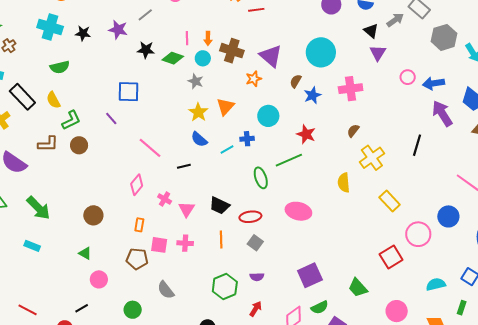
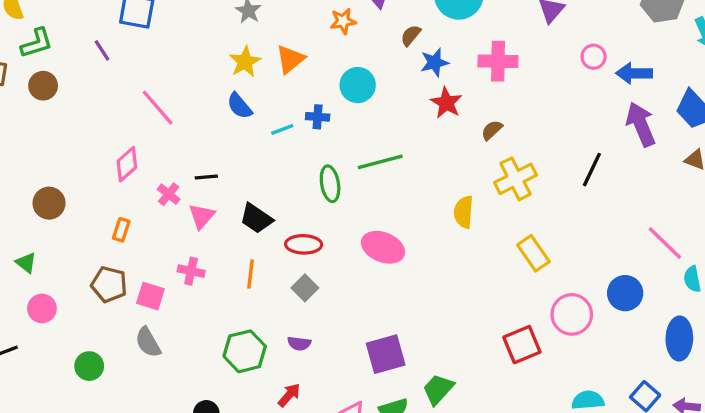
red star: (306, 134) -> (446, 103), moved
black line: (184, 166) -> (206, 177), moved
pink square: (159, 245) -> (150, 296), moved
green trapezoid: (358, 288) -> (438, 389), moved, turned 75

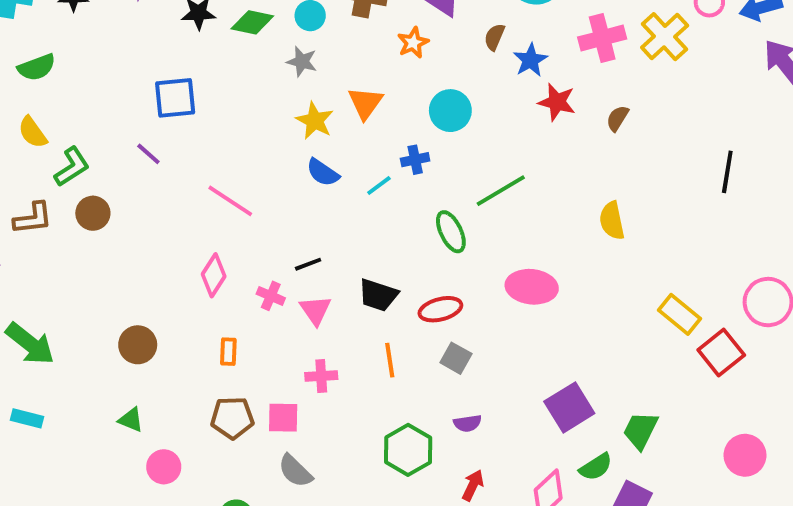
black line: (592, 170) -> (727, 172), moved
yellow cross: (516, 179) -> (665, 37), moved
yellow rectangle: (533, 253) -> (680, 314), moved

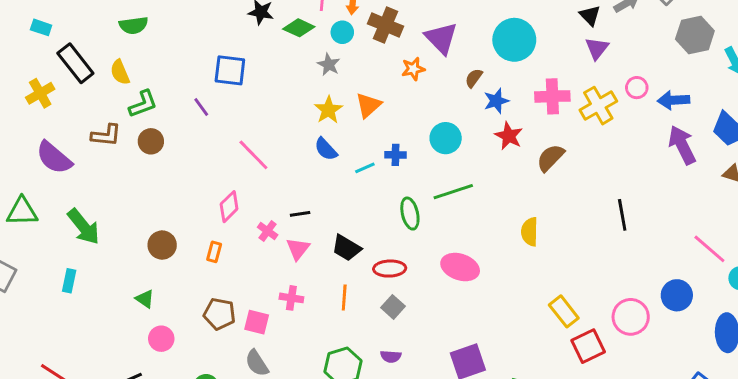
cyan circle: (450, 111) -> (446, 138), moved
brown semicircle: (617, 118) -> (550, 158), size x1.5
black line: (727, 172) -> (622, 215), turned -32
orange rectangle: (228, 352) -> (214, 252), moved
cyan rectangle: (27, 418) -> (69, 281), turned 75

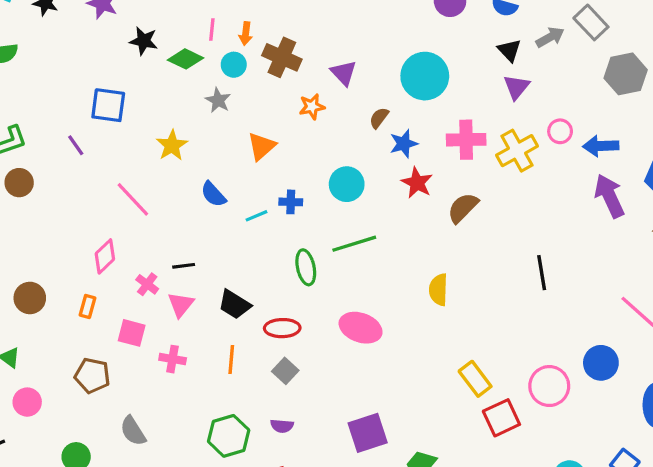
purple triangle: (441, 38) -> (344, 73), size x0.7
yellow star: (328, 110) -> (172, 145), moved
pink square: (257, 322) -> (132, 333), moved

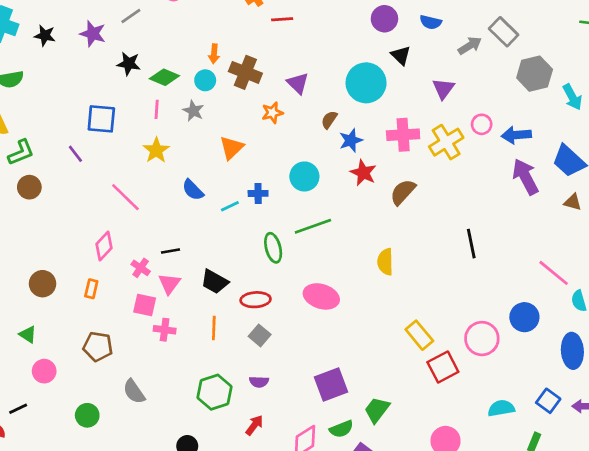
pink line: (212, 29) -> (157, 109), moved
black triangle: (509, 50) -> (401, 55), moved
pink square: (132, 333) -> (145, 305), moved

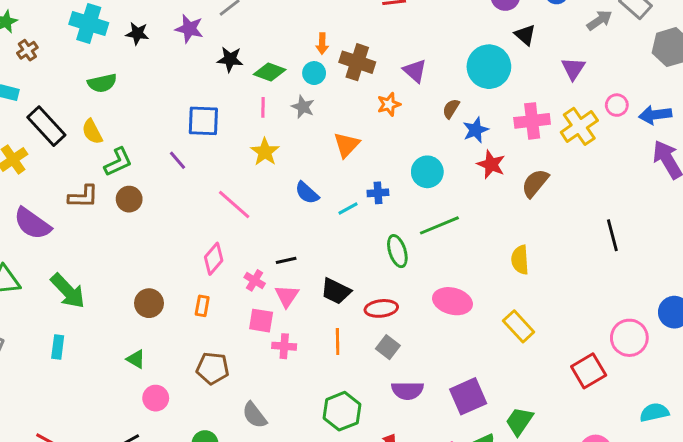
yellow rectangle: (419, 335) -> (519, 326), moved
purple semicircle: (259, 382) -> (408, 390), moved, size x1.5

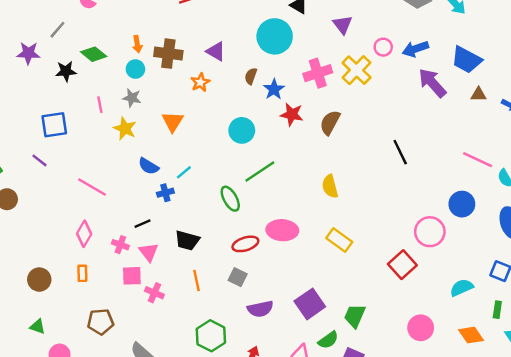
green diamond: (270, 72) -> (94, 54), moved, turned 30
yellow star: (265, 152) -> (125, 129), moved
blue cross: (378, 193) -> (165, 193), moved
red ellipse: (381, 308) -> (245, 244), moved
pink cross: (284, 346) -> (154, 293), turned 30

